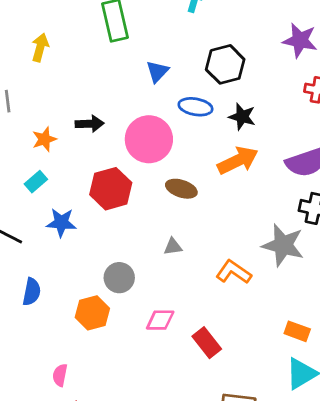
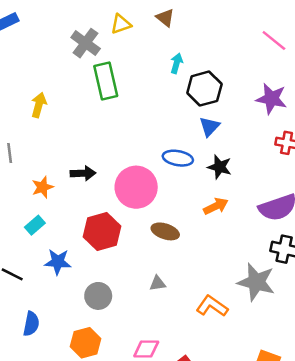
black hexagon: (225, 64) -> (204, 89), moved
blue triangle: (157, 71) -> (209, 126), moved
orange arrow: (238, 160) -> (216, 206), size x0.7
gray circle: (119, 278) -> (98, 296), moved

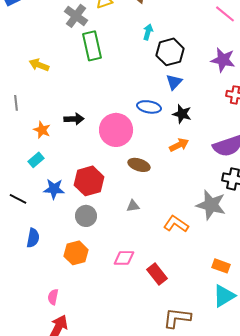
yellow arrow: (39, 105) -> (39, 65), turned -84
orange star: (43, 187) -> (42, 130), turned -30
red hexagon: (102, 231) -> (89, 181), moved

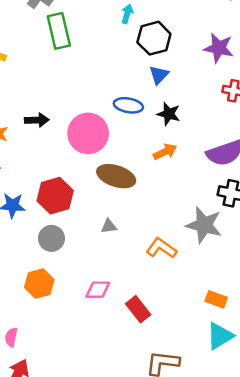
brown ellipse: (139, 165) -> (116, 176), size x1.4

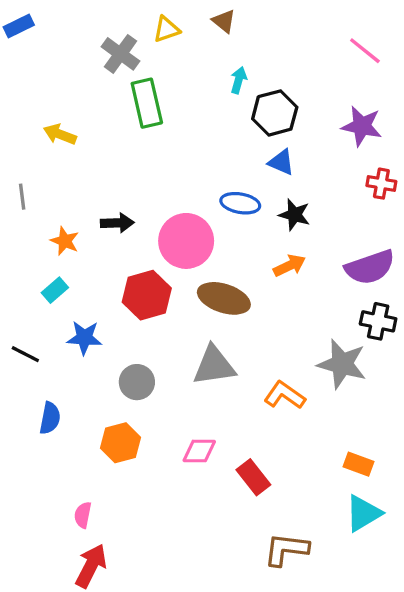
blue triangle: (159, 75) -> (281, 162), turned -50
red hexagon: (55, 196) -> (147, 295), moved
gray triangle: (109, 226) -> (214, 366), size x2.0

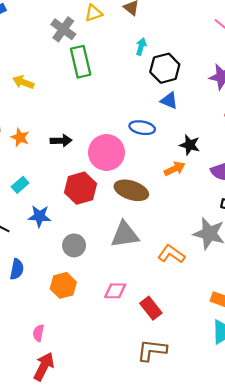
black star: (294, 215) -> (190, 145), moved
orange star: (65, 241) -> (20, 137), moved
brown L-shape: (286, 549) -> (152, 350), moved

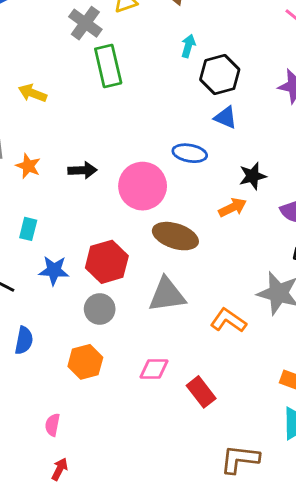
black star: (190, 145) -> (253, 176), turned -30
cyan rectangle: (20, 185) -> (28, 229), turned -35
red hexagon: (81, 188) -> (107, 262), moved
brown L-shape: (152, 350) -> (240, 459), moved
red arrow: (44, 366) -> (60, 469), size x0.6

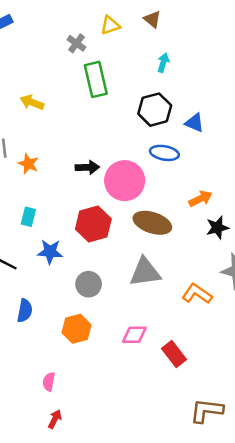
gray cross: (85, 23) -> (77, 43), size x0.7
black hexagon: (220, 75) -> (155, 110), moved
black arrow: (82, 170) -> (87, 167), moved
black star: (253, 176) -> (217, 228), moved
red hexagon: (107, 262) -> (93, 224), moved

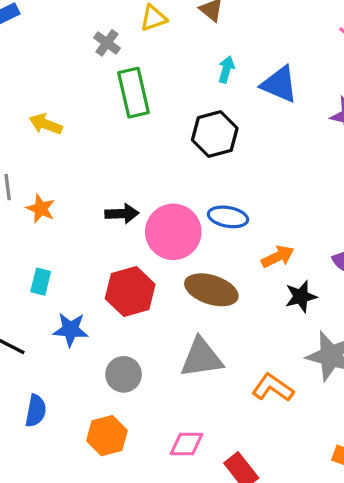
blue triangle: (195, 123) -> (279, 84), moved, size x1.4
blue ellipse: (164, 153) -> (228, 217), moved

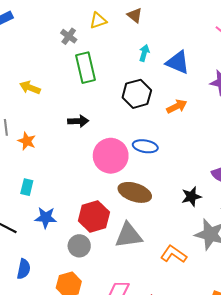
black arrow: (122, 214) -> (78, 121), moved
orange arrow: (278, 257) -> (177, 106), moved
red hexagon: (130, 291) -> (94, 217), moved

